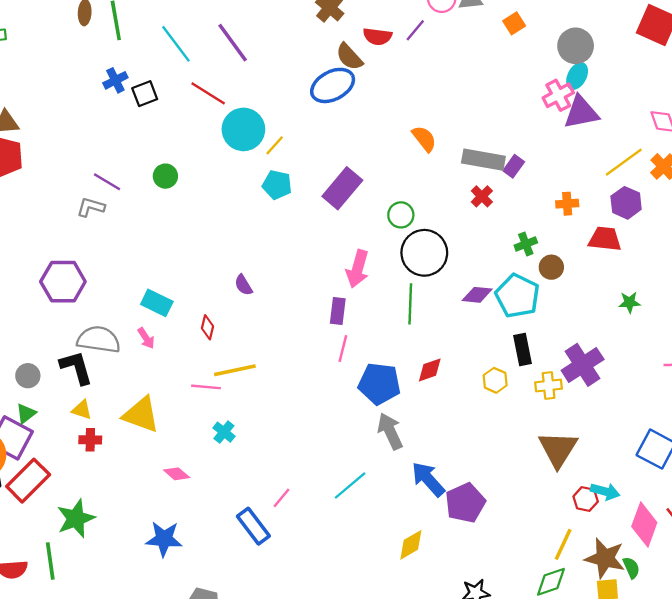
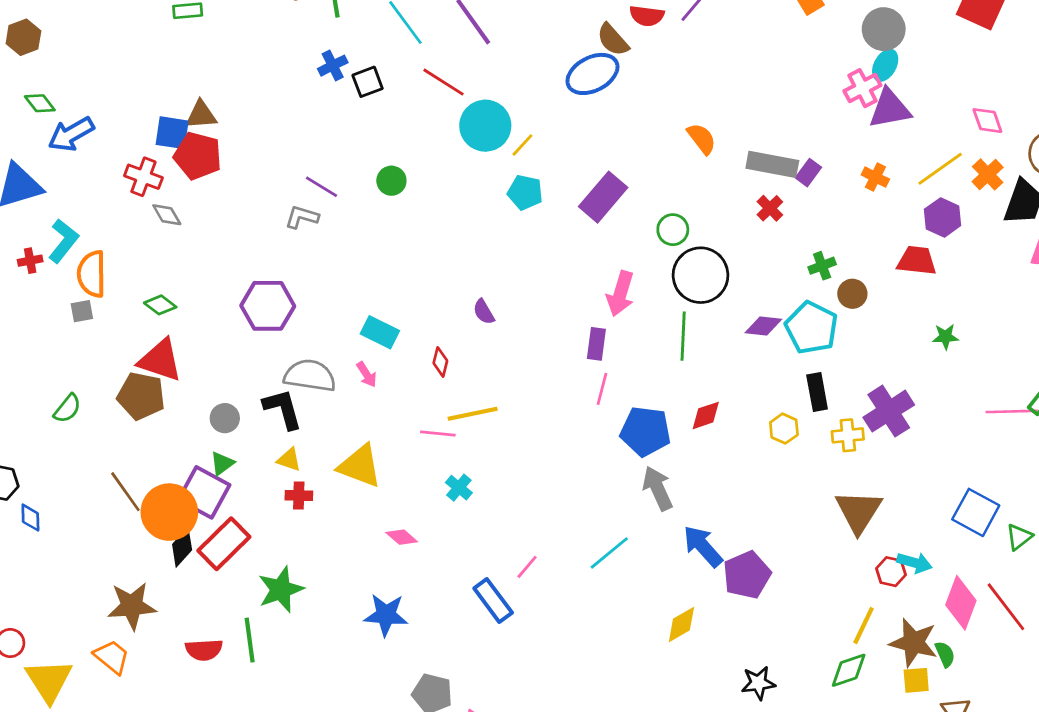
orange cross: (567, 204) -> (875, 177), moved, turned 30

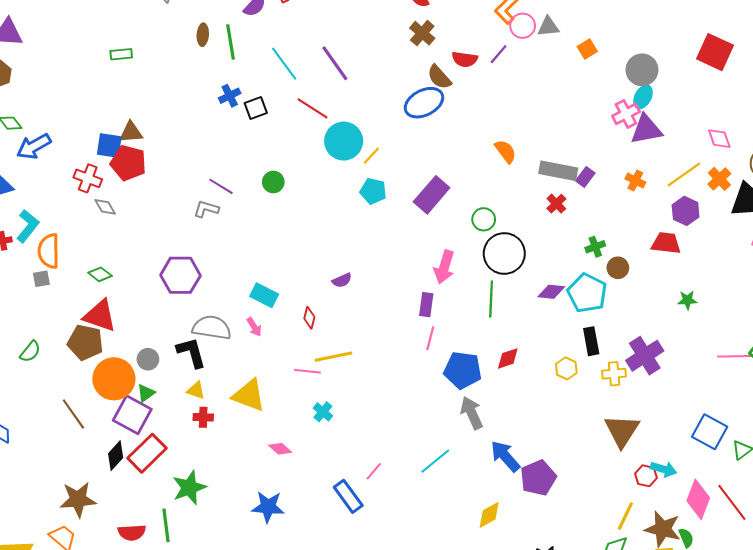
purple semicircle: (484, 312) -> (342, 280), turned -84
orange circle: (169, 512) -> (114, 379), moved

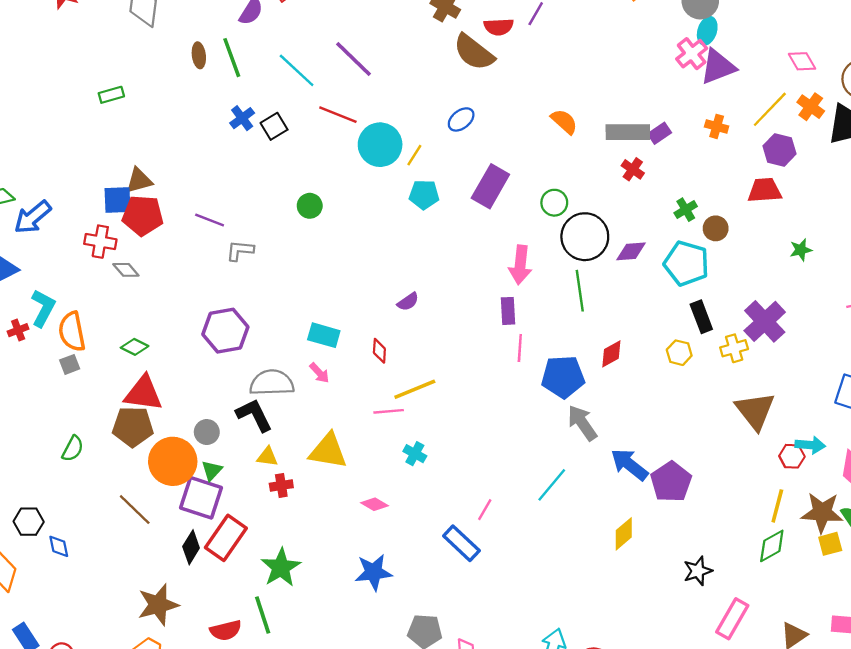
brown semicircle: (439, 77) -> (474, 52), size x1.4
blue ellipse: (424, 103) -> (461, 119), moved, size x0.6
purple rectangle: (585, 177) -> (659, 133), turned 30
purple line: (221, 186) -> (210, 220), moved
purple diamond: (551, 292) -> (631, 251), moved

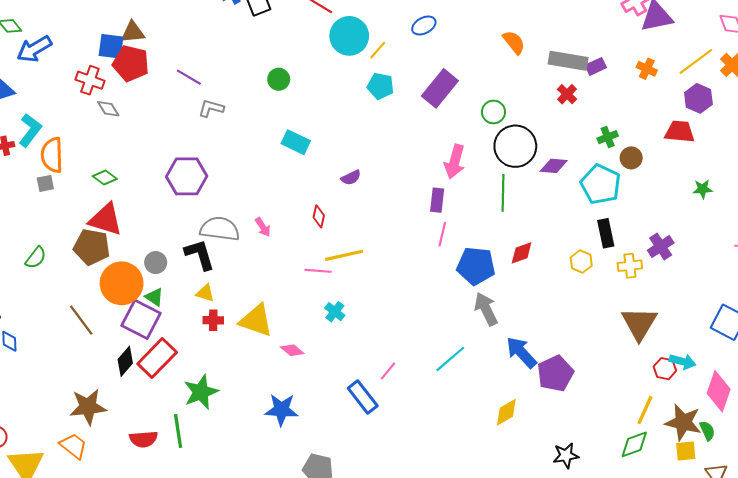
purple cross: (765, 321) -> (661, 247), size x0.7
cyan rectangle: (324, 335) -> (296, 142), moved
yellow triangle: (328, 451) -> (256, 320), moved
green triangle: (212, 470) -> (154, 297), turned -48

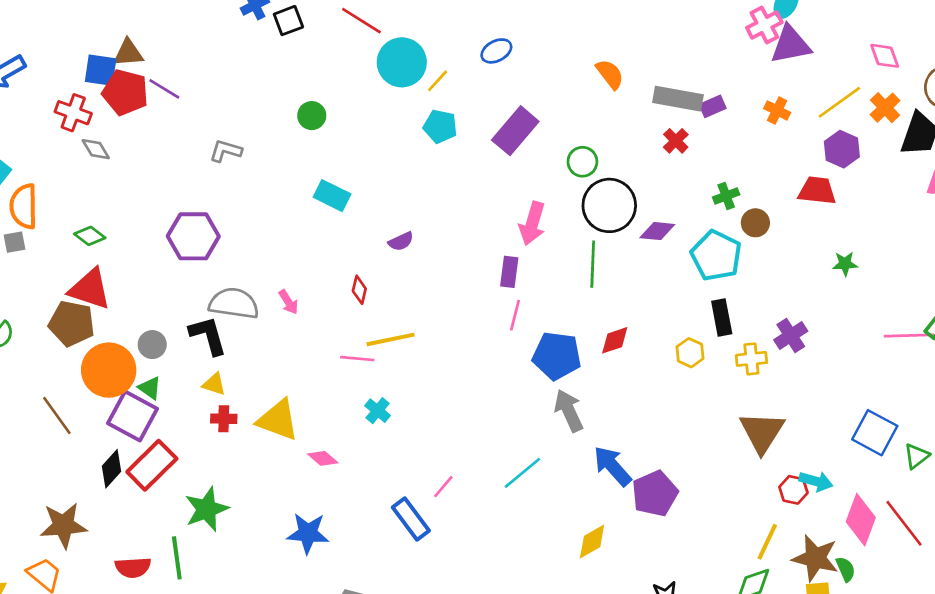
purple line: (189, 77) -> (164, 89), moved

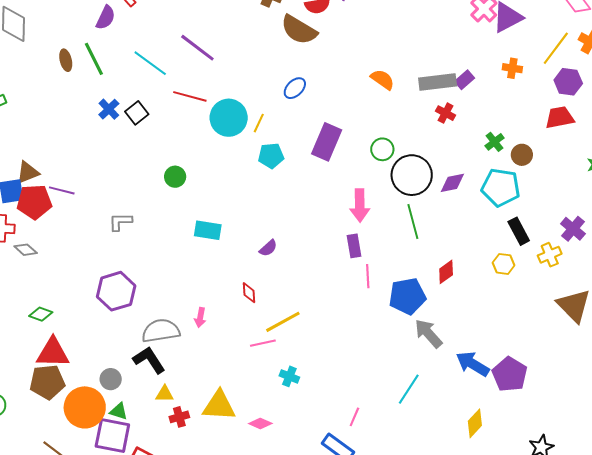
pink arrow: (289, 302) -> (200, 318), turned 60

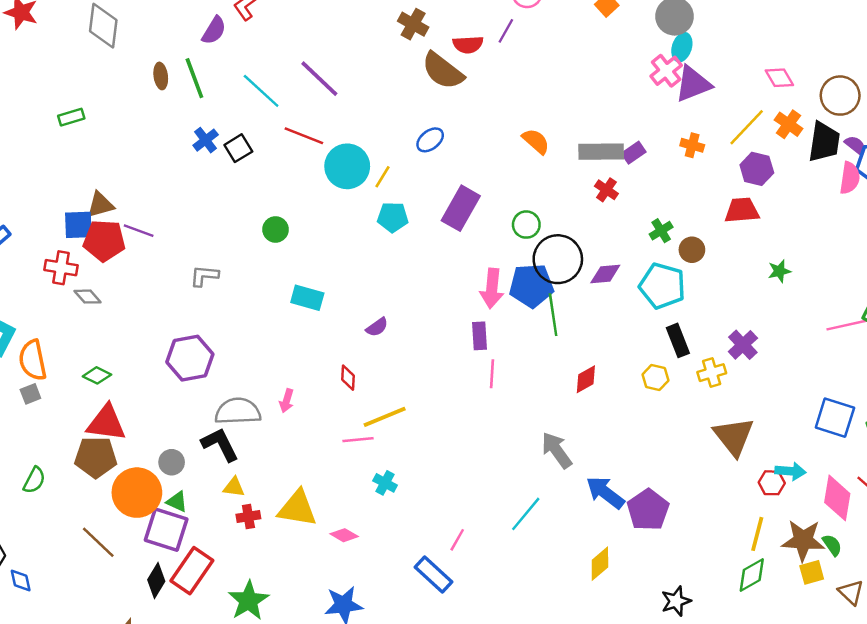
blue pentagon: (407, 296) -> (531, 286), moved

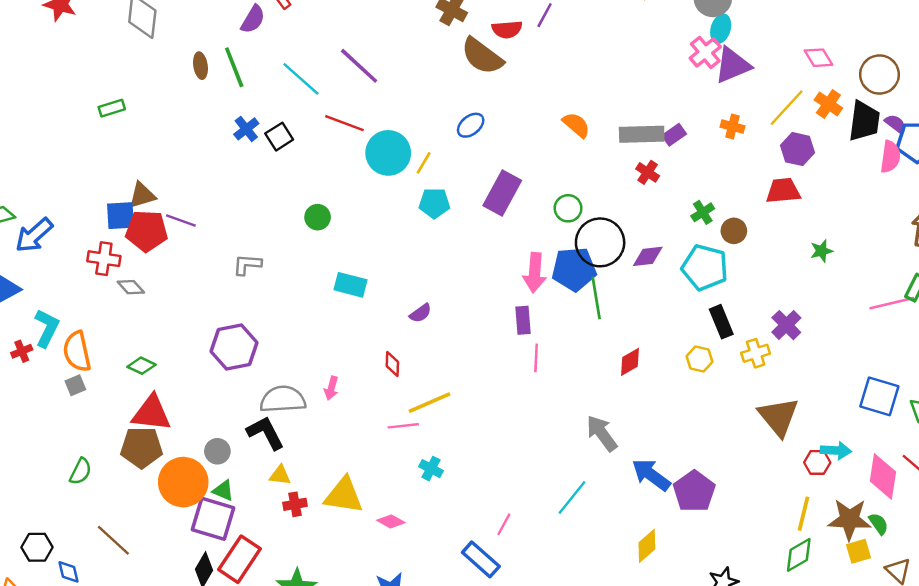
brown line: (98, 542) -> (113, 540), moved

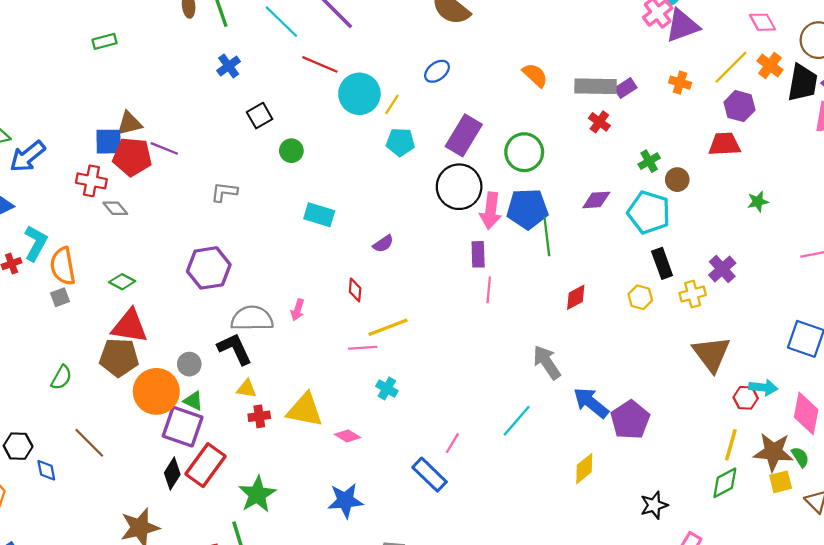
black square: (279, 137) -> (260, 116), moved
green circle: (568, 208) -> (524, 152), size x1.5
black circle: (600, 242) -> (459, 187), moved

